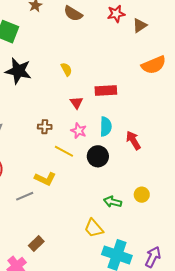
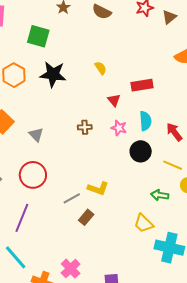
yellow line: (64, 151) -> (173, 165), moved
yellow L-shape: (45, 179) -> (98, 188), moved
brown rectangle: (36, 244) -> (86, 217), moved

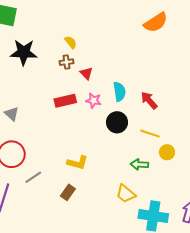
red rectangle: (142, 85) -> (65, 101), moved
brown cross: (85, 127) -> (67, 62), moved
gray line: (72, 198) -> (33, 177), moved

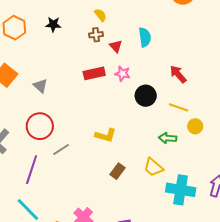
black star: (24, 52) -> (53, 24), size x0.6
cyan semicircle: (119, 92) -> (145, 37), moved
brown rectangle: (68, 192) -> (118, 171), moved

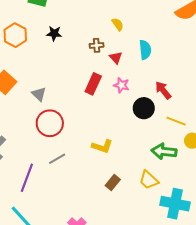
yellow semicircle: (100, 15) -> (118, 24), moved
red rectangle: (94, 73) -> (93, 84), turned -55
red arrow: (178, 74) -> (163, 90), moved
red circle: (40, 126) -> (50, 123), moved
green arrow: (168, 138) -> (164, 151), size x1.4

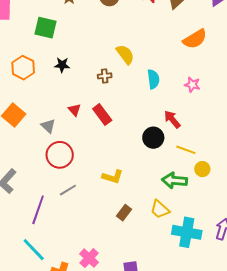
yellow semicircle: (118, 24) -> (125, 54), size x1.5
red triangle: (116, 58) -> (74, 110), moved
red rectangle: (93, 84) -> (102, 115), turned -60
pink star: (121, 85) -> (192, 85), moved

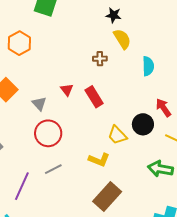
black star: (62, 65) -> (114, 15), moved
yellow trapezoid: (160, 209) -> (117, 135), moved
brown rectangle: (124, 213) -> (107, 196), size x1.8

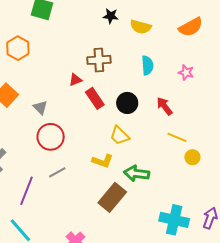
yellow semicircle: (122, 39) -> (141, 27), moved, turned 140
brown cross: (100, 59) -> (99, 60), size x1.6
red triangle: (67, 90) -> (75, 80), moved, turned 48
black circle: (143, 124) -> (127, 103), moved
green arrow: (160, 169) -> (137, 173), moved

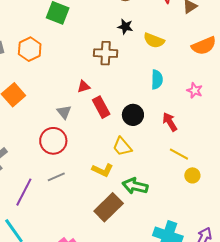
brown cross: (99, 60) -> (106, 53), moved
gray triangle: (40, 108) -> (64, 112), moved

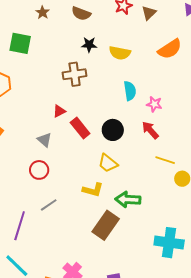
pink star: (195, 90) -> (154, 104), moved
red circle: (53, 141) -> (39, 170), size x0.7

